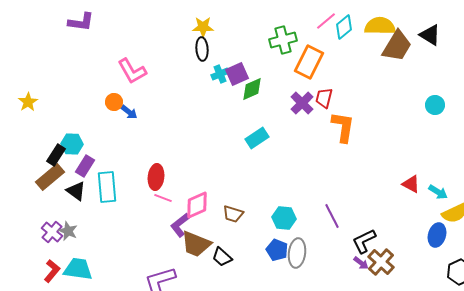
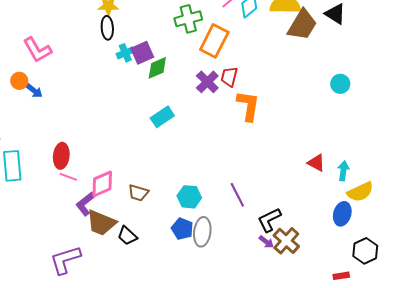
cyan arrow: (438, 192) -> (343, 171), turned -114

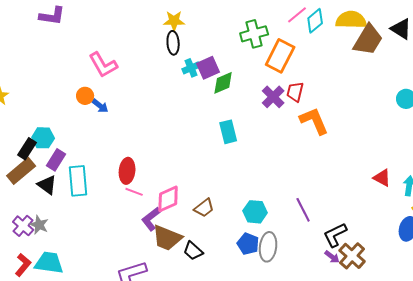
orange L-shape: (248, 106) -> (314, 121), turned -32
cyan rectangle: (162, 117) -> (228, 132), turned -70
brown trapezoid: (138, 193) -> (204, 208), turned -55

